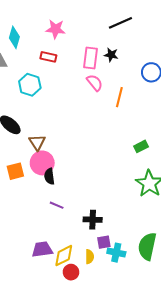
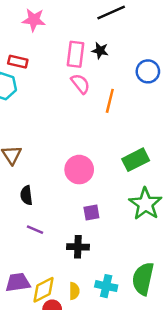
red rectangle: (48, 57) -> (18, 62), moved
green rectangle: (141, 146) -> (136, 160), size x1.5
pink circle: (42, 163) -> (79, 170), moved
purple square: (104, 242) -> (91, 212), moved

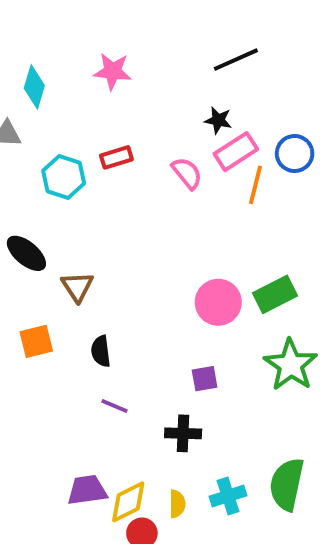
pink rectangle: (75, 54) -> (236, 152), moved, turned 50
red rectangle: (18, 62) -> (116, 157), moved, turned -30
orange line: (110, 101) -> (255, 185), moved
pink circle: (79, 170) -> (218, 302), moved
cyan cross: (106, 286) -> (228, 496), turned -30

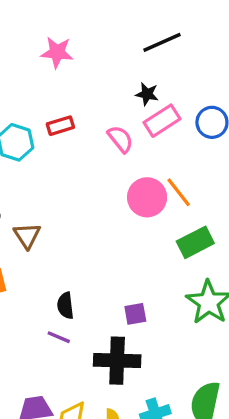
orange line: (255, 185) -> (179, 192), moved, turned -52
pink circle: (218, 302) -> (147, 197), moved
black semicircle: (101, 351) -> (65, 306), moved
black cross: (183, 433) -> (117, 361), size x1.5

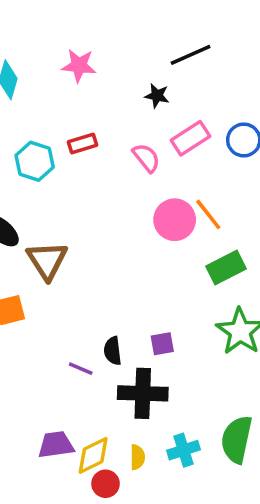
black star: (147, 94) -> (157, 96), moved
brown triangle: (27, 236) -> (47, 260), size x1.4
black semicircle: (65, 306) -> (113, 351), moved

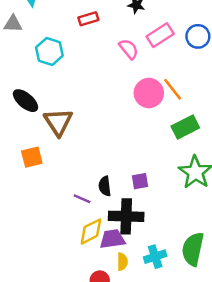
red rectangle: (82, 144) -> (88, 19), moved
purple trapezoid: (56, 445) -> (112, 239), moved
yellow diamond: (93, 455) -> (91, 231), moved

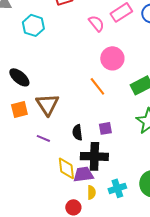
orange line: (173, 89) -> (97, 86), moved
black ellipse: (25, 101) -> (19, 77), moved
brown triangle: (58, 122) -> (47, 104), moved
purple line: (82, 199) -> (43, 138), moved
yellow diamond: (91, 231) -> (66, 168), turned -70

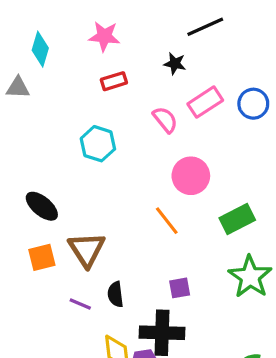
cyan hexagon: (33, 25) -> (98, 144), moved
black semicircle: (77, 132) -> (116, 294), moved

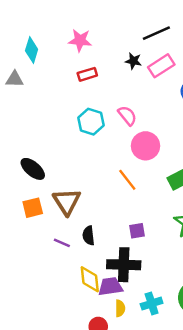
pink rectangle: (205, 102) -> (161, 66), moved
pink semicircle: (165, 120) -> (127, 116), moved
cyan hexagon: (98, 144) -> (91, 122), moved

